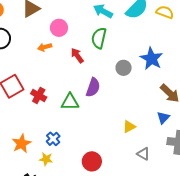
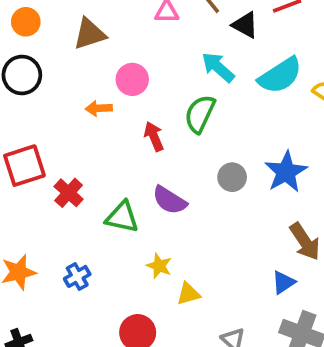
purple semicircle: (93, 87) -> (170, 200), turned 90
yellow triangle: (129, 127) -> (188, 294), moved
yellow star: (46, 159) -> (159, 266), moved

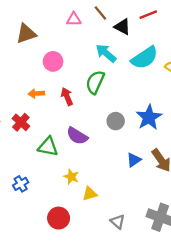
orange arrow: (99, 108) -> (36, 94), moved
red cross: (69, 193) -> (21, 122), moved
blue triangle: (283, 282) -> (134, 160), moved

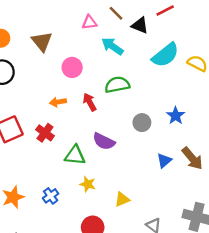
brown triangle: (26, 34) -> (42, 42), turned -45
cyan arrow: (106, 53) -> (112, 46), moved
green semicircle: (95, 82) -> (117, 85), turned 60
blue star: (149, 117) -> (176, 116), size x0.7
yellow star: (71, 177) -> (88, 184), moved

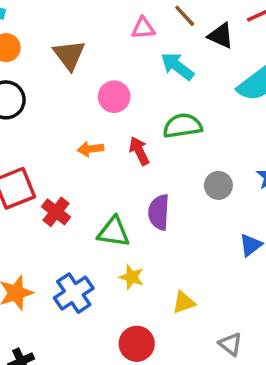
red cross: (45, 133) -> (56, 212), moved
purple semicircle: (104, 141) -> (159, 212), turned 65
blue cross: (51, 196) -> (74, 293), size x1.5

